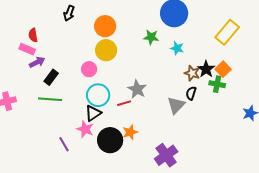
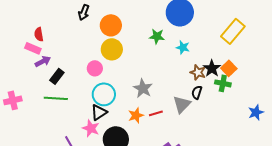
black arrow: (69, 13) -> (84, 12), moved
red line: (124, 103) -> (156, 113), moved
orange star: (130, 132) -> (136, 115), moved

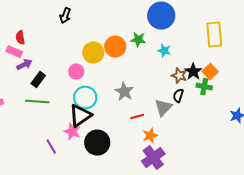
orange circle: (111, 25) -> (115, 47), moved
yellow rectangle: (233, 31) -> (214, 35), turned -45
black triangle: (99, 112) -> (80, 116), size x1.4
orange star: (136, 115) -> (150, 136), moved

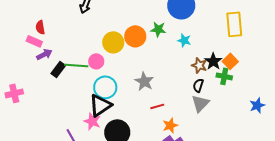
green line: (37, 102) -> (76, 65), moved
gray triangle: (163, 108) -> (200, 103), moved

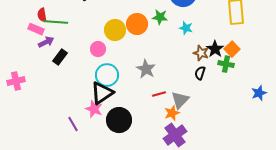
green line: (76, 65) -> (56, 22), moved
gray triangle: (200, 103) -> (180, 100), moved

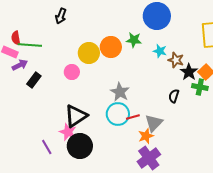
brown star: (201, 53) -> (176, 60), moved
cyan circle: (107, 75) -> (118, 114), moved
black circle: (119, 120) -> (80, 146), moved

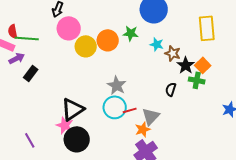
pink circle: (72, 72) -> (69, 28), moved, size x1.5
purple line: (47, 147) -> (30, 140), moved

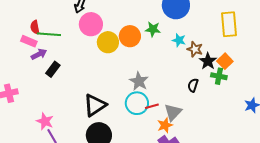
pink star: (65, 125) -> (45, 121), moved

